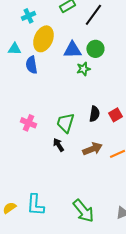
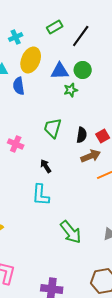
green trapezoid: (65, 123) -> (53, 128), moved
brown arrow: (92, 149) -> (91, 156), moved
cyan L-shape: (35, 205) -> (41, 195), moved

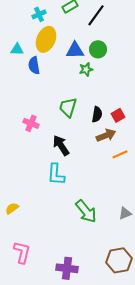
cyan cross: (16, 37) -> (39, 14), moved
black arrow: (46, 166) -> (61, 145), size x1.5

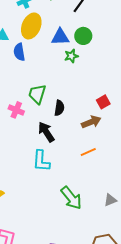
green trapezoid: (68, 107) -> (37, 94), moved
black semicircle: (97, 114) -> (59, 108), moved
orange line: (120, 154) -> (88, 152), moved

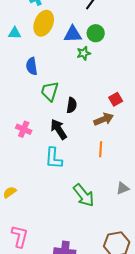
blue semicircle: (19, 52) -> (32, 66), moved
pink cross: (16, 110) -> (24, 129), moved
orange line: (88, 152) -> (101, 149), turned -63
gray triangle: (110, 200) -> (123, 188), moved

